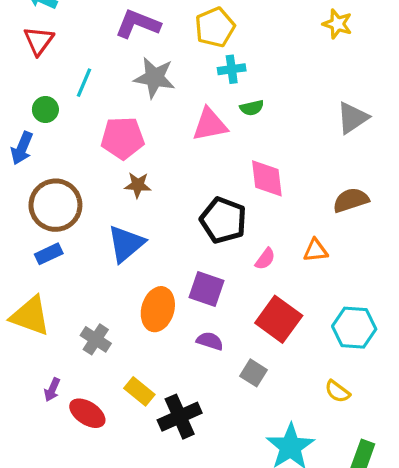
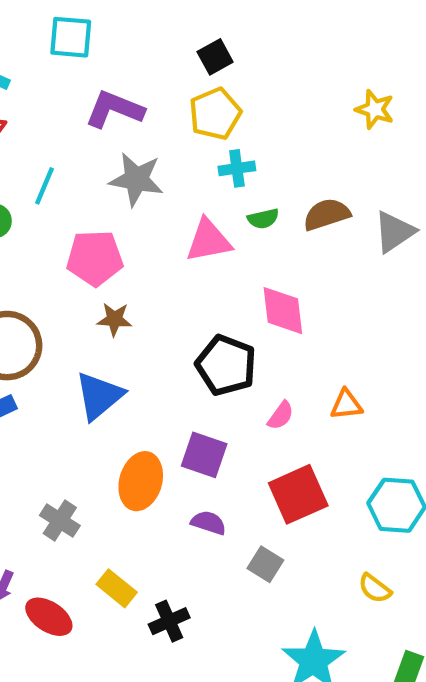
brown semicircle: (351, 200) -> (327, 214), moved
red square: (279, 319) -> (298, 494), turned 30
black cross: (180, 417) -> (169, 621), size x0.7

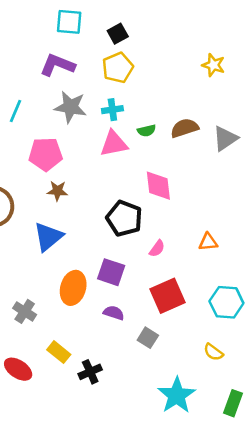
cyan square: (71, 37) -> (69, 22), moved
cyan cross: (237, 168) -> (112, 110), moved
orange triangle: (346, 405) -> (208, 242), moved

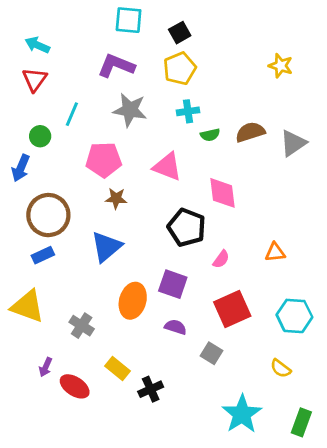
cyan cross: (112, 110) -> (188, 111), moved
pink triangle: (114, 144) -> (167, 167), moved, turned 32

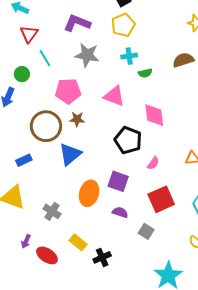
red triangle: (35, 80) -> (29, 34), moved
cyan line: (72, 114) -> (45, 58), turned -54
brown semicircle: (250, 132) -> (183, 60), moved
brown circle: (48, 215) -> (46, 126), moved

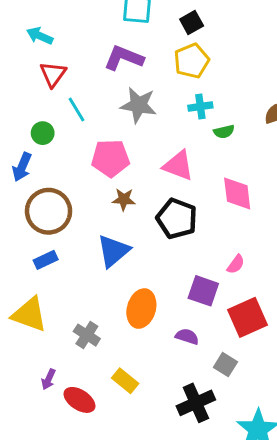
brown circle: (46, 126) -> (49, 211), moved
black pentagon: (128, 140) -> (177, 219), moved
purple square: (118, 181) -> (203, 291), moved
black cross: (102, 257) -> (196, 403), moved, size x1.4

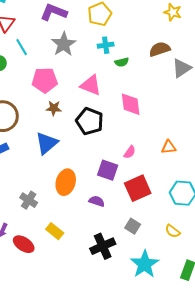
gray star: (138, 105) -> (64, 44), turned 30
gray square: (225, 365) -> (133, 226), moved

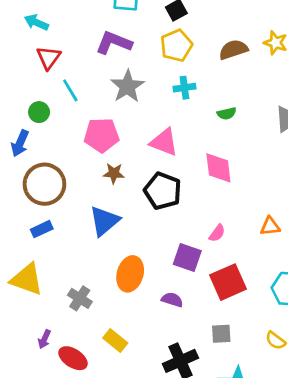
brown semicircle: (160, 49) -> (233, 50), moved
green semicircle: (122, 62) -> (227, 113), moved
gray square: (133, 226) -> (221, 334), turned -35

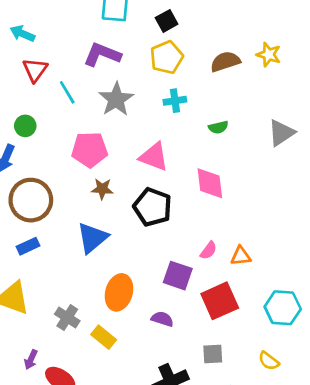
cyan line: (70, 90) -> (67, 92), moved
orange triangle: (270, 226) -> (241, 256), moved
yellow rectangle: (115, 341) -> (104, 337), moved

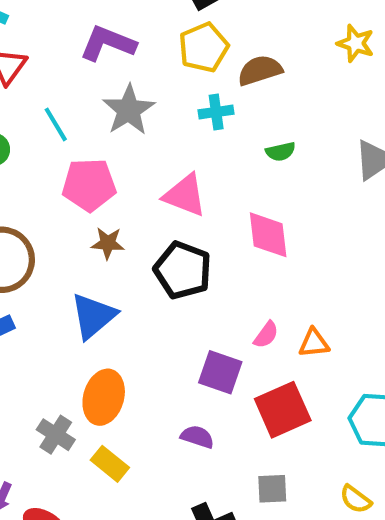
brown semicircle: (225, 62) -> (260, 70), moved
cyan line: (67, 92) -> (56, 124), moved
orange ellipse: (119, 292) -> (104, 397), moved

